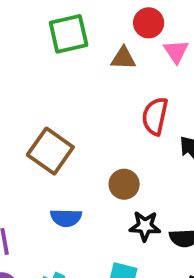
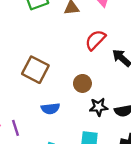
red semicircle: (155, 116) -> (95, 40), turned 40

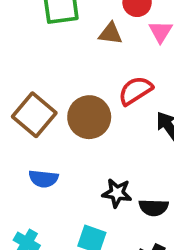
brown circle: (82, 83) -> (89, 117), moved, size x1.5

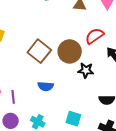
black star: (117, 193) -> (86, 70), moved

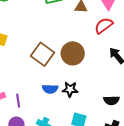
red semicircle: (95, 36) -> (104, 26), moved
black star: (86, 70) -> (70, 89), moved

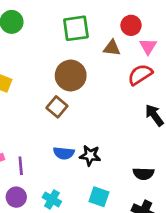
brown circle: (73, 53) -> (71, 75), moved
brown square: (43, 54) -> (57, 107), size x0.7

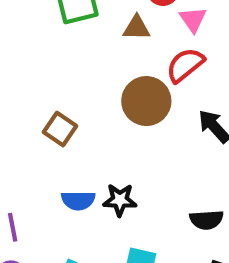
brown circle: (71, 75) -> (146, 101), moved

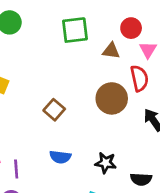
red semicircle: (185, 65) -> (139, 78), turned 110
black star: (120, 200) -> (106, 163), moved

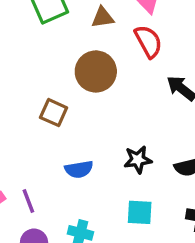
brown circle: (112, 98) -> (96, 71), moved

